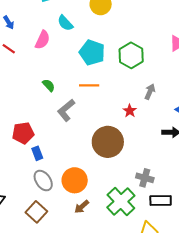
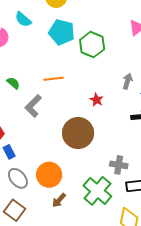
cyan pentagon: (92, 52) -> (62, 32), moved
gray arrow: (150, 92) -> (127, 81), moved

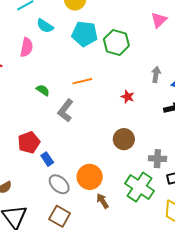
brown circle: (78, 133) -> (124, 139), moved, size x0.7
brown arrow: (59, 200) -> (103, 201), turned 112

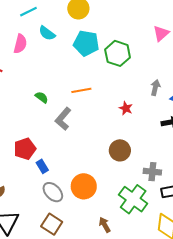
pink semicircle: (27, 47) -> (20, 44), moved
brown arrow: (103, 201) -> (105, 225), moved

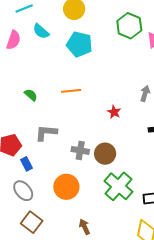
green hexagon: (118, 53) -> (129, 26), moved
gray L-shape: (63, 119) -> (46, 133), moved, turned 50
gray cross: (152, 172) -> (80, 150), moved
gray ellipse: (53, 192) -> (23, 191), moved
green cross: (133, 199) -> (118, 186), moved

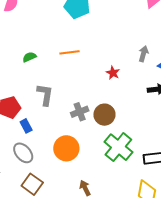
green semicircle: (31, 95) -> (29, 57), turned -64
gray L-shape: (46, 133) -> (45, 95), turned 95
gray cross: (80, 150) -> (80, 112), turned -30

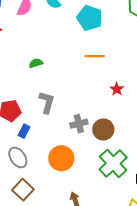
orange line: (70, 52) -> (95, 56), moved
blue rectangle: (26, 126) -> (24, 131), turned 48

